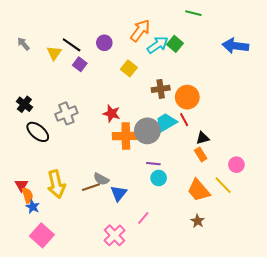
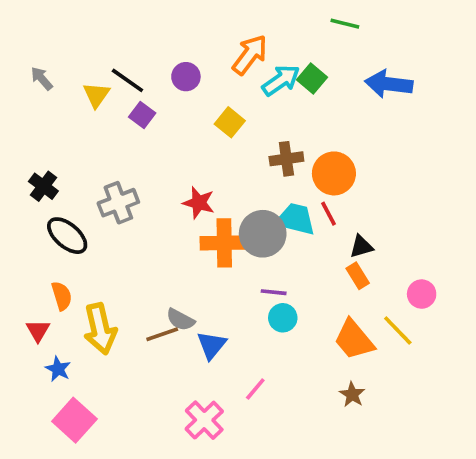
blue arrow: (235, 46) -> (389, 84), moved
cyan trapezoid: (166, 123) -> (296, 219), turned 45
orange semicircle: (27, 195) -> (62, 296), moved

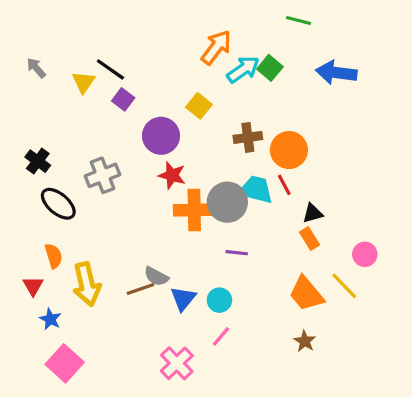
purple circle: (186, 77) -> (161, 136), moved, size x1.5
cyan circle: (283, 318) -> (219, 300), moved

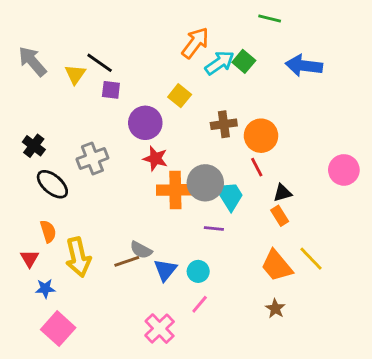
gray arrow: (36, 68) -> (32, 61), size x1.6
purple square: (123, 99) -> (111, 90), turned -30
cyan trapezoid: (256, 190) -> (230, 196), moved, turned 44
pink circle: (365, 254) -> (344, 170), moved, size x1.4
blue star: (50, 319) -> (45, 289), turned -30

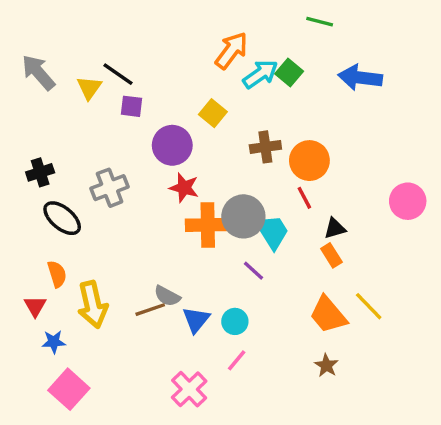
black cross: (34, 146) -> (40, 172), turned 35
purple line: (214, 229) -> (254, 271), turned 36

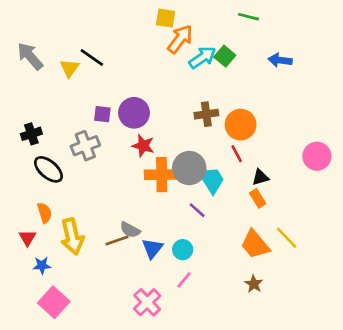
blue arrow: (360, 78) -> (280, 60), size x0.7
purple square: (132, 106) -> (102, 114), moved
yellow square: (213, 113) -> (166, 18), moved, turned -30

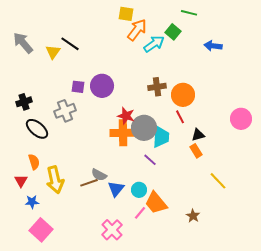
green square: (225, 56) -> (173, 32), moved
red star: (143, 146) -> (126, 116), moved
cyan trapezoid: (212, 180) -> (161, 137), turned 35
orange trapezoid: (255, 244) -> (156, 203), moved

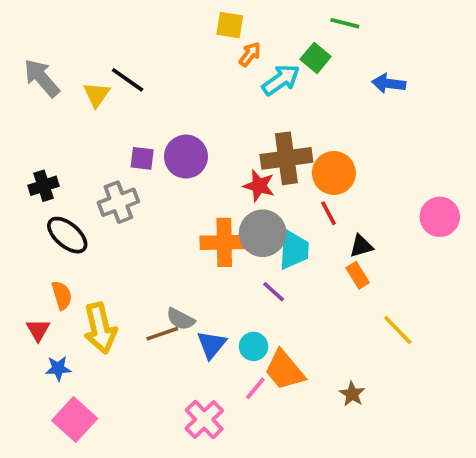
orange arrow: (137, 30) -> (250, 54), size x0.6
brown cross: (157, 87) -> (286, 158), size x1.5
red star: (126, 116) -> (259, 186), moved

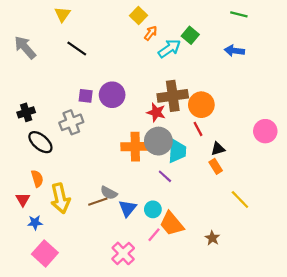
green line: (345, 23) -> (239, 14), moved
yellow square: (230, 25) -> (139, 15), turned 35
yellow triangle: (96, 94) -> (63, 14), moved

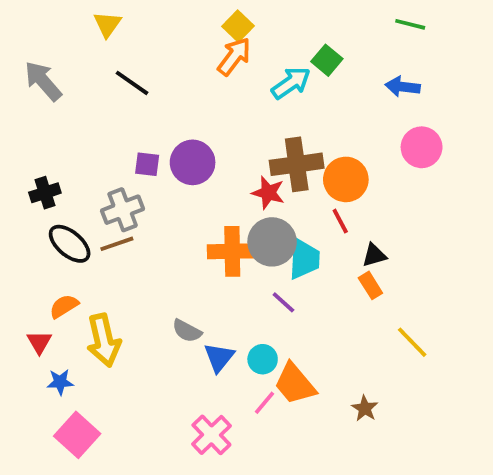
orange arrow: (151, 33) -> (234, 56), moved, size x1.5
pink circle: (265, 131) -> (422, 147), moved
orange semicircle: (37, 179) -> (64, 306), turned -105
brown line: (98, 202) -> (117, 244), moved

